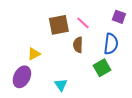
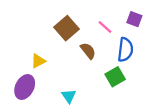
pink line: (83, 23) -> (105, 27), moved
brown square: (59, 25) -> (67, 28), turned -30
brown semicircle: (78, 45) -> (88, 51), turned 140

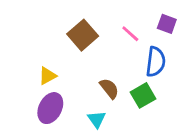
brown semicircle: (88, 51) -> (109, 88), moved
purple ellipse: (25, 87) -> (50, 108), moved
cyan triangle: (69, 96) -> (97, 119), moved

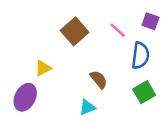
green square: (143, 95) -> (144, 92), moved
purple ellipse: (50, 108) -> (25, 97), moved
cyan triangle: (97, 119) -> (87, 107), turned 42

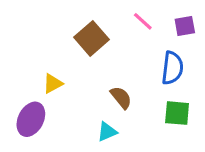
purple square: (151, 21) -> (185, 26), turned -30
pink line: (118, 30) -> (143, 21), moved
green square: (144, 92) -> (177, 113), turned 35

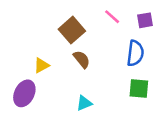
brown semicircle: (121, 98) -> (82, 59), moved

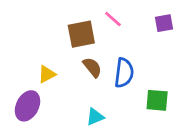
pink line: (112, 17) -> (113, 19), moved
brown square: (72, 30) -> (81, 34), turned 30
blue semicircle: (135, 53) -> (124, 73), moved

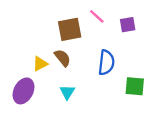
purple square: (164, 23) -> (128, 25), moved
brown semicircle: (92, 67) -> (63, 58), moved
cyan triangle: (95, 117) -> (67, 92), moved, turned -35

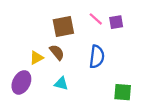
pink line: (97, 16) -> (96, 19), moved
green square: (135, 86) -> (123, 92), moved
cyan triangle: (67, 92) -> (61, 84), turned -48

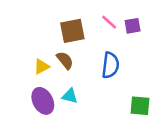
purple ellipse: (21, 82) -> (43, 101), moved, turned -55

